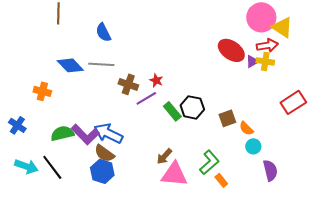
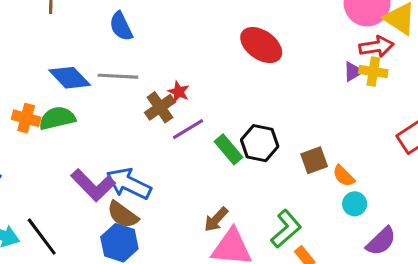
red ellipse: (231, 50) -> (261, 45), moved
red star: (156, 80) -> (179, 92), moved
brown cross: (128, 84) -> (160, 107), turned 36
green semicircle: (62, 133) -> (57, 118), moved
purple semicircle: (270, 170) -> (381, 241), turned 60

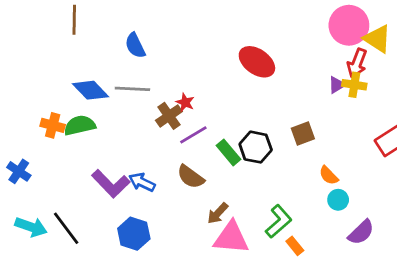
red arrow: (376, 47) -> (357, 63), turned 120
brown square: (314, 160) -> (303, 133), moved
blue arrow: (129, 184) -> (142, 182), size x0.7
brown semicircle: (123, 215) -> (191, 177), moved

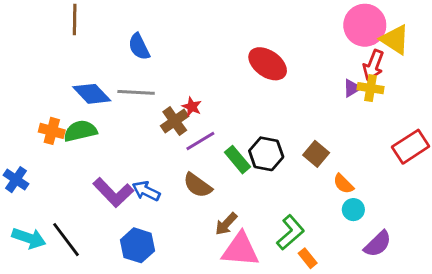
brown square: (303, 133) -> (316, 154), moved, turned -30

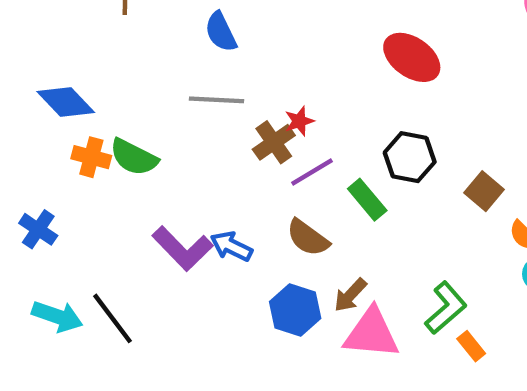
blue diamond: (92, 94) -> (66, 102), moved
red star: (192, 107) -> (299, 121), turned 30
green semicircle: (80, 131) -> (134, 157), turned -140
black hexagon: (266, 154) -> (410, 157), moved
blue hexagon: (138, 245) -> (295, 310), moved

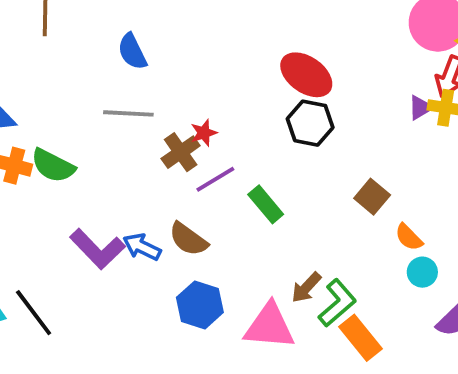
black hexagon: (410, 157) -> (310, 123), moved
brown semicircle: (308, 238) -> (188, 239), moved
brown arrow: (350, 295) -> (306, 288), moved
orange rectangle: (471, 346) -> (360, 338), size x1.6

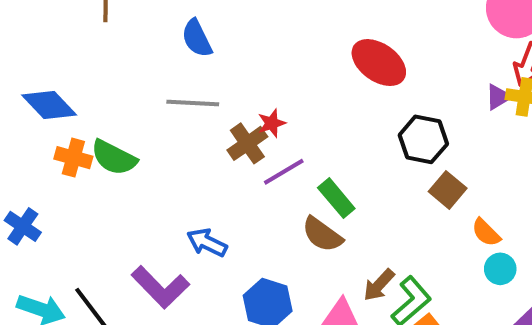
black hexagon: (310, 123) -> (423, 139), moved
brown semicircle: (188, 239) -> (322, 234), moved
purple L-shape: (97, 249) -> (160, 287), moved

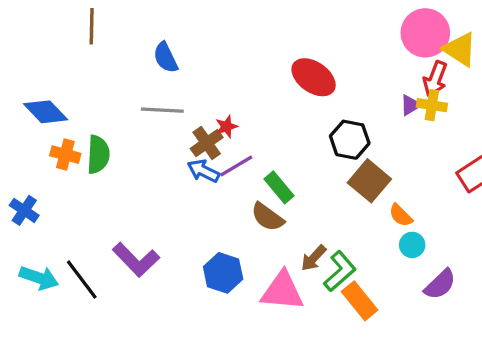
green semicircle: (114, 158) -> (98, 155), turned -114
brown square: (448, 190) -> (369, 181), size x1.4
blue arrow: (207, 243) -> (203, 171), moved

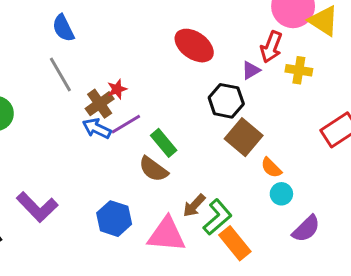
red arrow: (435, 79) -> (271, 47), moved
purple triangle: (411, 105) -> (251, 70), moved
gray line: (162, 110) -> (60, 75), turned 57

